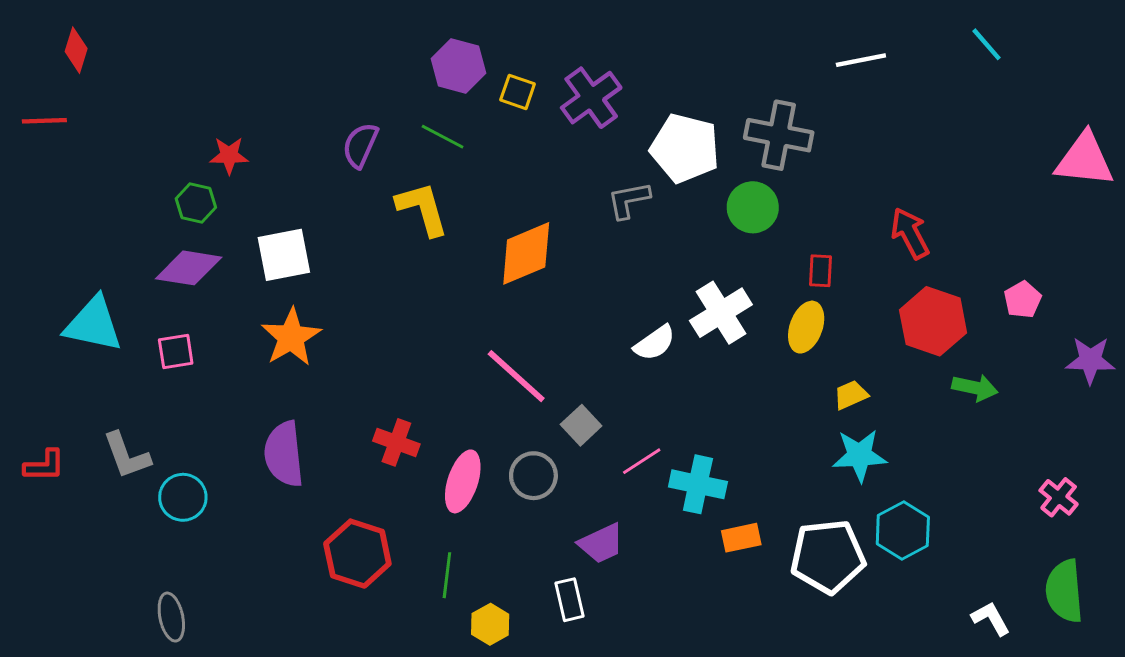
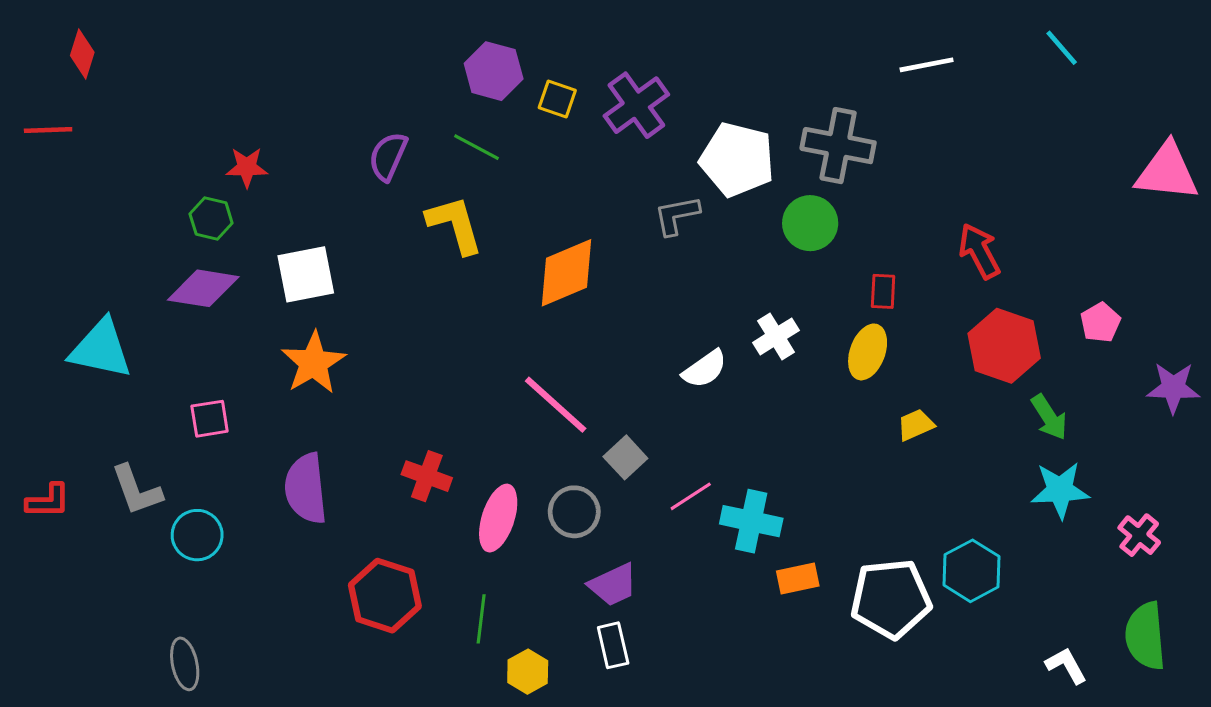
white cross: (721, 313) -> (776, 336), size x0.7
pink square: (176, 352) -> (210, 419), moved
green arrow: (975, 388) -> (1049, 417), turned 45
cyan star: (859, 455) -> (1060, 490), moved
purple trapezoid: (601, 543) -> (613, 585), moved

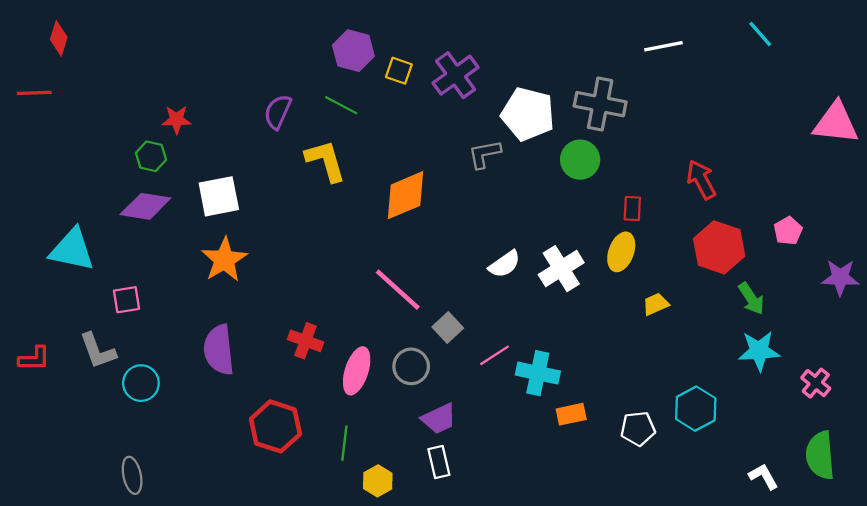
white cross: (776, 336) -> (561, 269), moved, size x1.4
pink square: (210, 419) -> (127, 300), moved
white pentagon: (891, 599) -> (638, 429), size x0.6

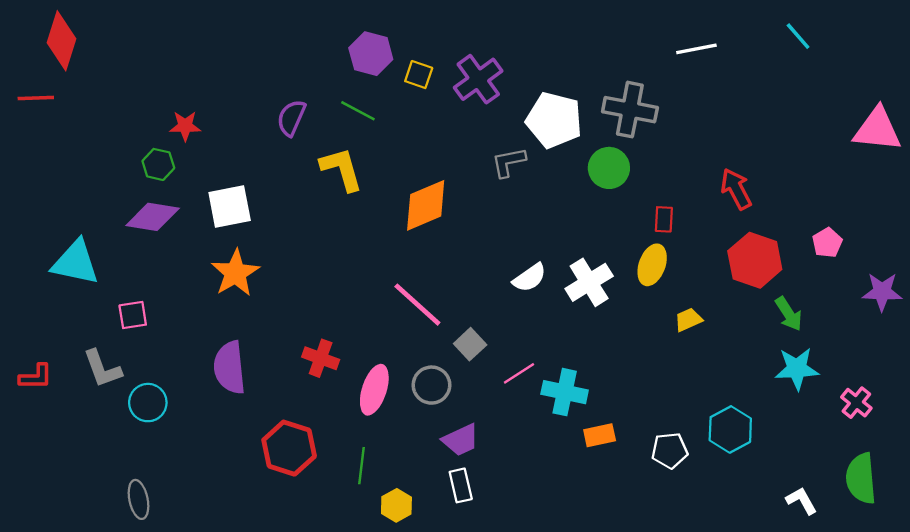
red diamond: (59, 38) -> (61, 41), size x1.6

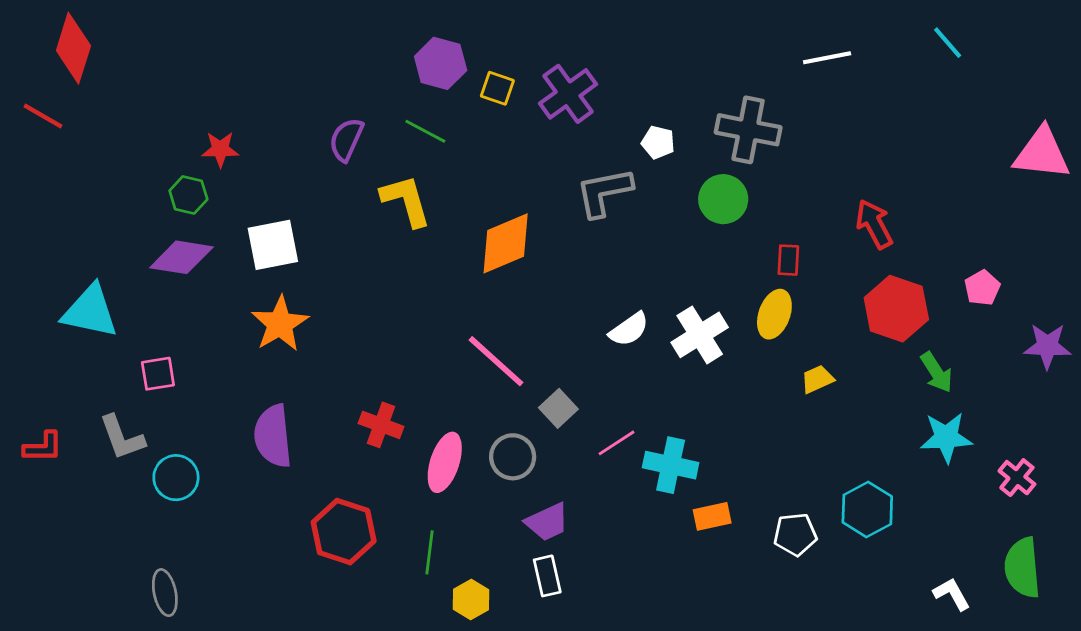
red line: (36, 98) -> (43, 116), turned 32
white pentagon: (554, 120) -> (658, 142), size x0.5
gray L-shape: (509, 162) -> (604, 192), size x1.4

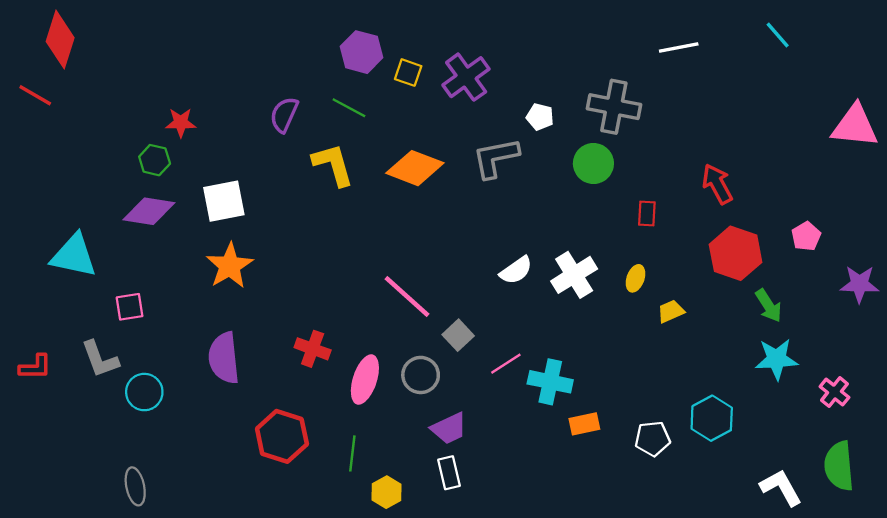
orange diamond: (506, 243) -> (415, 168), moved, turned 44
yellow ellipse: (774, 314) -> (635, 278), moved, size x0.7
white L-shape: (952, 594) -> (781, 488), size x1.4

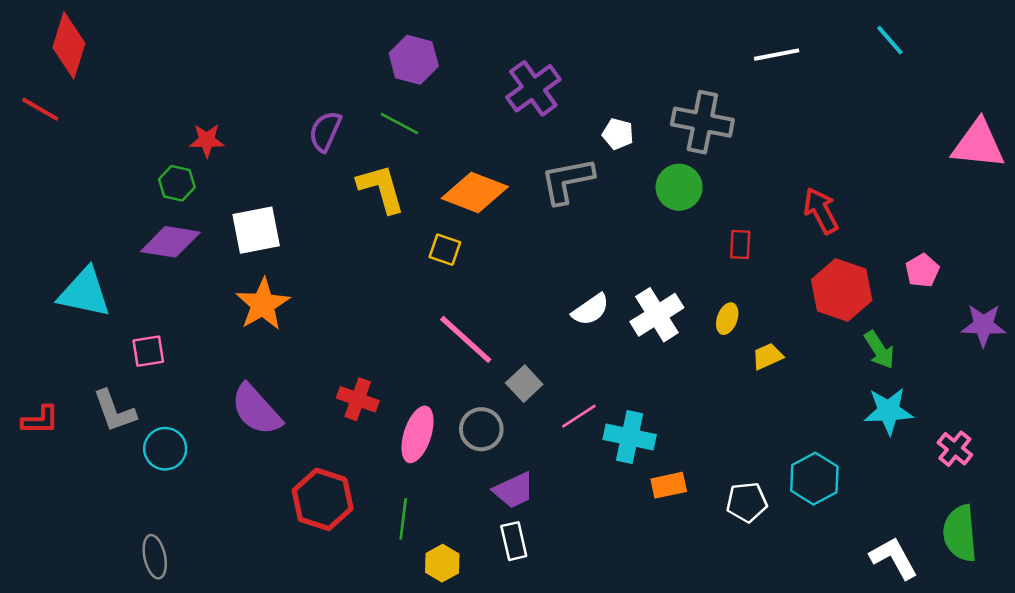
yellow square: (408, 73) -> (445, 250), moved
purple semicircle: (224, 358) -> (256, 410), turned -36

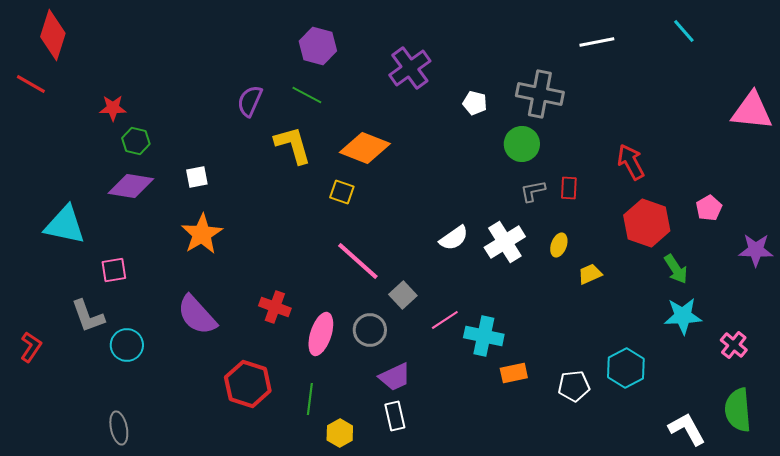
red star: (207, 140) -> (113, 108), moved
gray L-shape: (567, 181) -> (533, 191), moved, size x0.6
white square: (256, 230) -> (197, 177), size x0.6
red L-shape: (40, 420) -> (31, 347), moved, turned -56

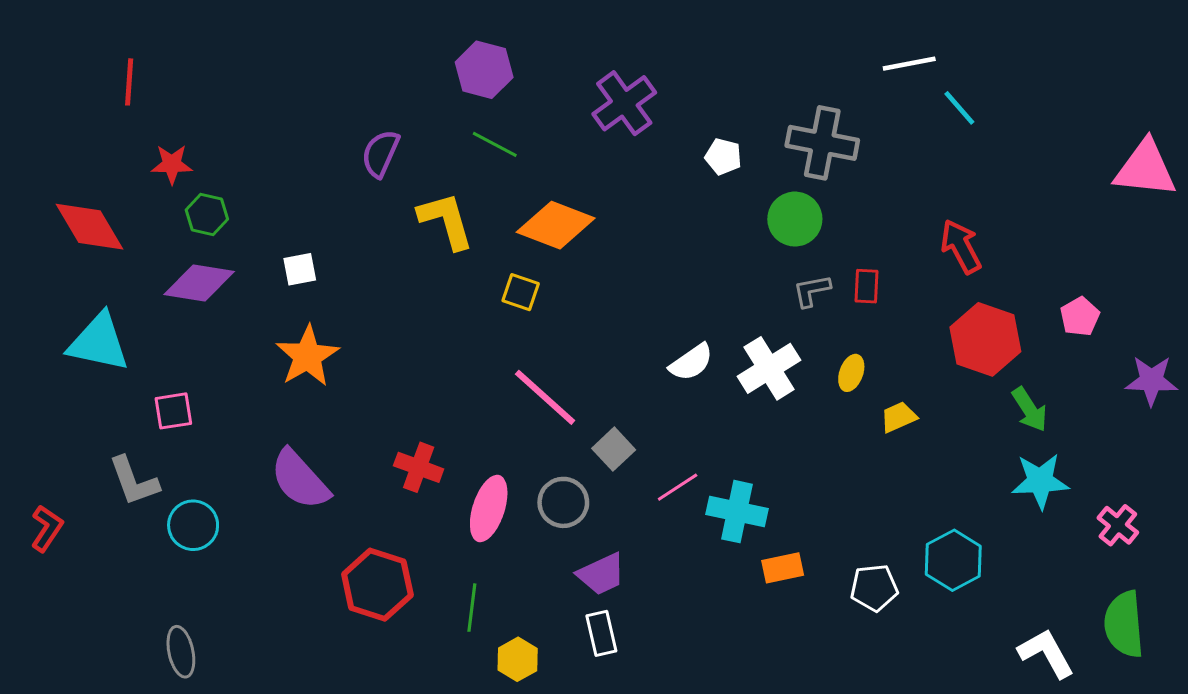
cyan line: (684, 31) -> (959, 108), moved
red diamond: (53, 35) -> (90, 227), moved, turned -48
red line: (31, 84) -> (129, 82), moved, turned 64
green line: (307, 95) -> (495, 144), moved

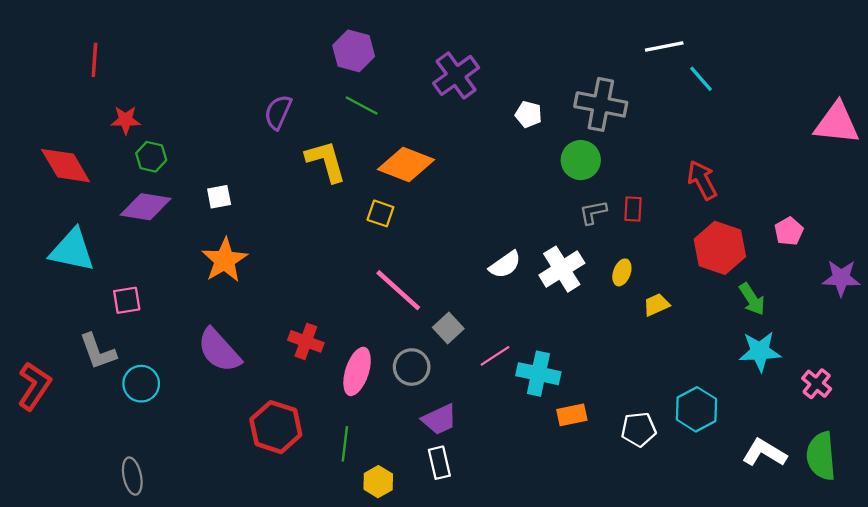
red L-shape: (47, 528) -> (34, 386), size x1.4
white L-shape: (1046, 653) -> (764, 453), moved, turned -30

